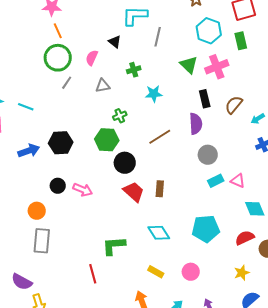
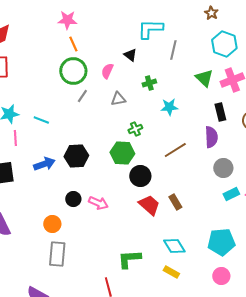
brown rectangle: (160, 189) -> (175, 202), turned -35
yellow rectangle: (156, 272) -> (171, 272), moved
pink circle: (191, 272) -> (221, 276), moved

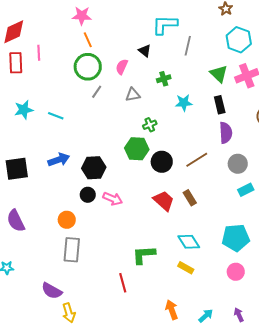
black rectangle: (220, 112) -> (220, 105), moved
pink line: (15, 138) -> (39, 53), moved
brown line: (175, 150) -> (197, 160), moved
black hexagon: (76, 156) -> (94, 168), moved
black circle: (140, 176) -> (162, 162), moved

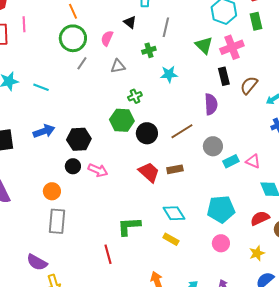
gray line: (188, 46) -> (166, 27), moved
black rectangle: (220, 105) -> (224, 76), moved
gray circle: (238, 164) -> (213, 146), moved
brown rectangle: (190, 198) -> (175, 169), turned -70

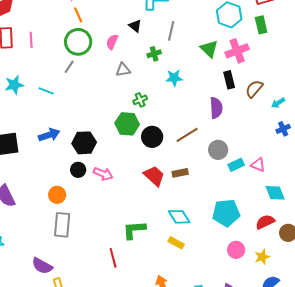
pink line: (24, 24) -> (31, 40), moved
gray line: (82, 63) -> (69, 67), moved
pink circle: (221, 243) -> (236, 250), moved

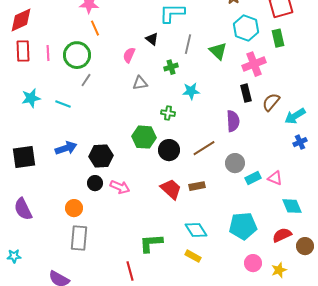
green circle: (78, 42) -> (77, 55), moved
green triangle: (209, 49) -> (218, 51), moved
green cross: (140, 100) -> (168, 113), moved, turned 32
cyan arrow: (278, 103) -> (295, 116), size x1.5

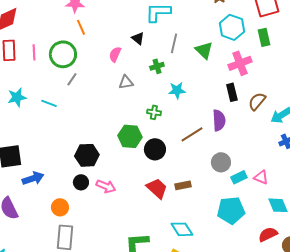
blue arrow: (66, 148) -> (33, 178), moved
brown line: (204, 148) -> (192, 134), moved
cyan pentagon: (243, 226) -> (231, 210), moved

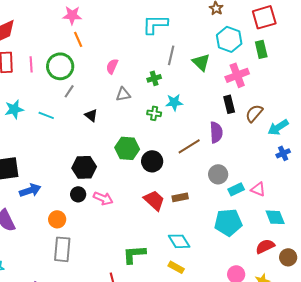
black triangle: (138, 38) -> (91, 115), moved
green cross: (154, 112) -> (154, 113), moved

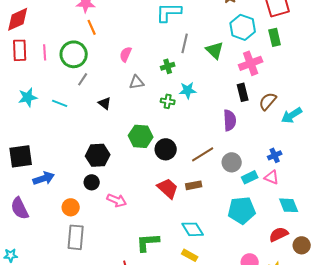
brown line: (189, 146) -> (203, 154), moved
blue cross: (283, 153) -> (275, 155), moved
pink arrow: (103, 198) -> (117, 200), moved

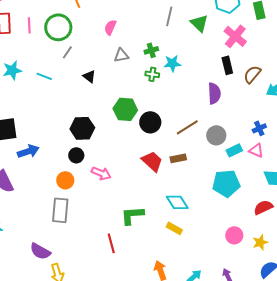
pink cross: (251, 63) -> (235, 36), turned -30
green cross: (168, 66) -> (151, 50), moved
orange circle: (71, 207) -> (65, 180), moved

